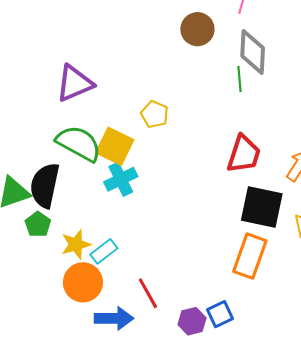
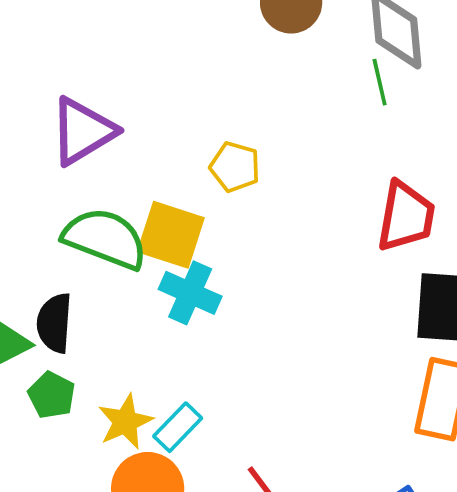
cyan cross: (121, 179) -> (190, 293), turned -32
black semicircle: (45, 185) -> (54, 323), size x0.7

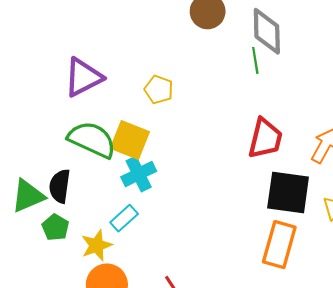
yellow pentagon: (235, 167) -> (159, 90), moved
cyan cross: (190, 293) -> (139, 174), turned 36
cyan rectangle: (178, 427) -> (124, 218), moved

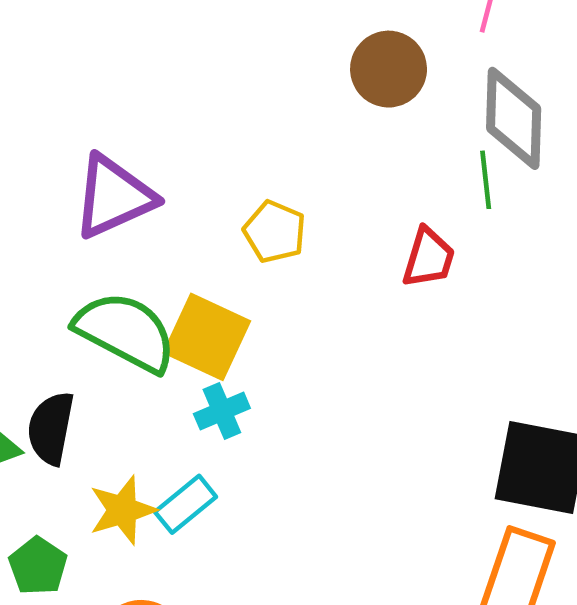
red trapezoid: (265, 138) -> (429, 258), moved, size x0.7
cyan cross: (139, 174) -> (222, 411), size x0.7
green pentagon: (55, 227) -> (38, 566), moved
yellow star: (97, 245) -> (122, 510), moved

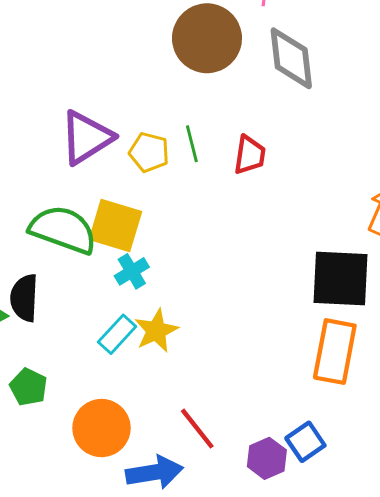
brown circle: (389, 69) -> (207, 38), size x1.4
green line: (486, 180) -> (192, 144), moved
purple triangle: (114, 197) -> (86, 138), moved
yellow star: (122, 510) -> (156, 331), moved

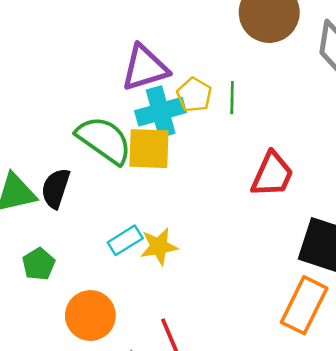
red trapezoid: (250, 155) -> (272, 174), moved, size x1.4
yellow square: (115, 226) -> (149, 149), turned -30
cyan cross: (132, 271) -> (161, 112), moved, size x1.6

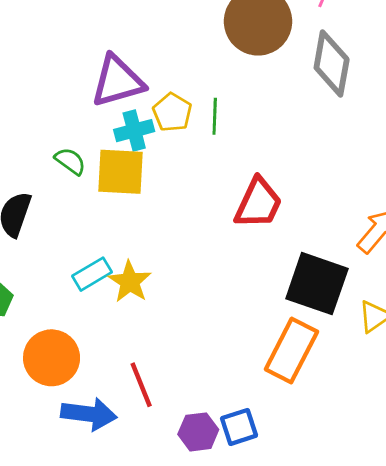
cyan cross: (161, 112) -> (134, 131), size x0.7
green semicircle: (104, 140) -> (70, 161), size x0.5
yellow star: (159, 246) -> (130, 282), turned -30

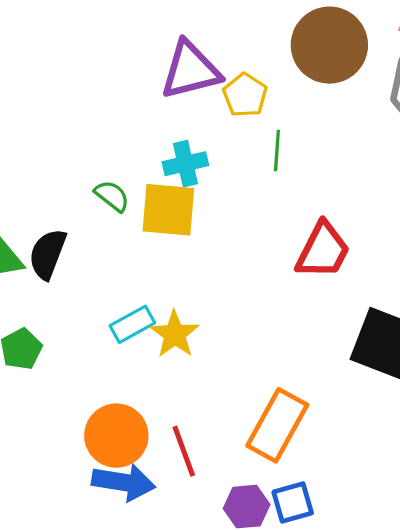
purple triangle: (117, 81) -> (190, 70), moved
yellow pentagon: (172, 112) -> (245, 95), moved
orange rectangle: (291, 350) -> (277, 425), moved
orange circle: (52, 358) -> (116, 436), moved

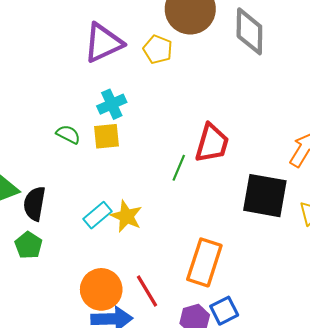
yellow pentagon: (245, 95) -> (158, 49), moved
green line: (277, 151) -> (179, 168), moved, turned 30
yellow square: (168, 210) -> (106, 136), size x0.7
black semicircle: (48, 254) -> (34, 204), moved

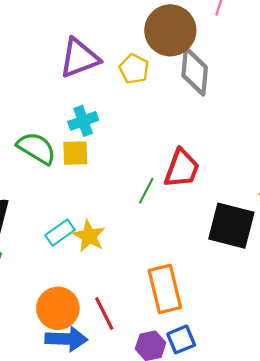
gray diamond: (249, 31) -> (195, 71), moved
green semicircle: (68, 134) -> (36, 148), size x1.6
orange rectangle: (204, 262) -> (165, 289), turned -36

